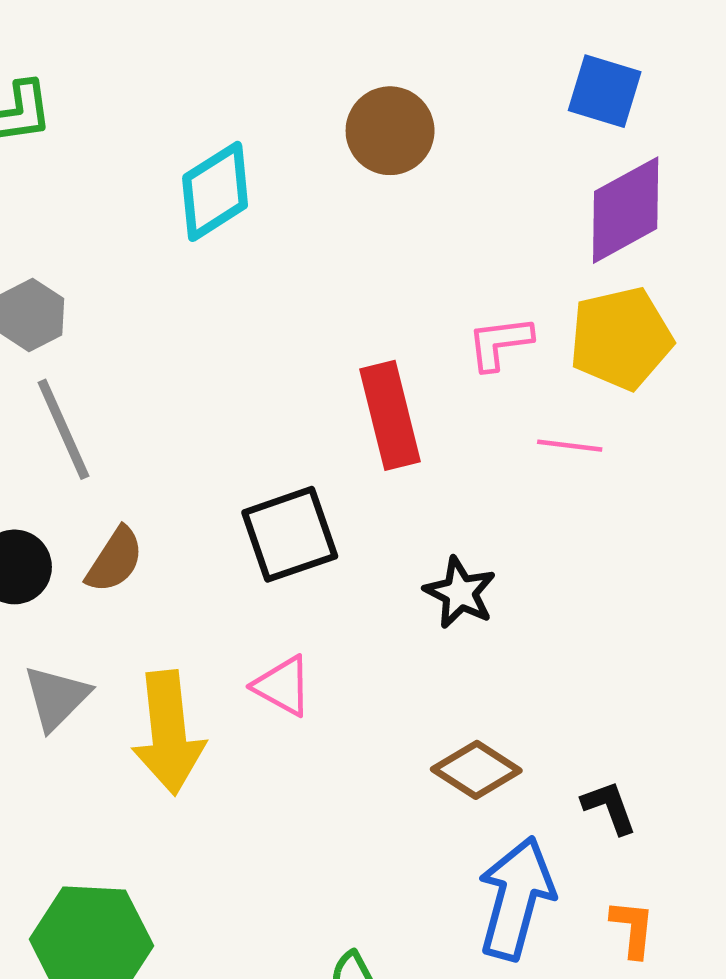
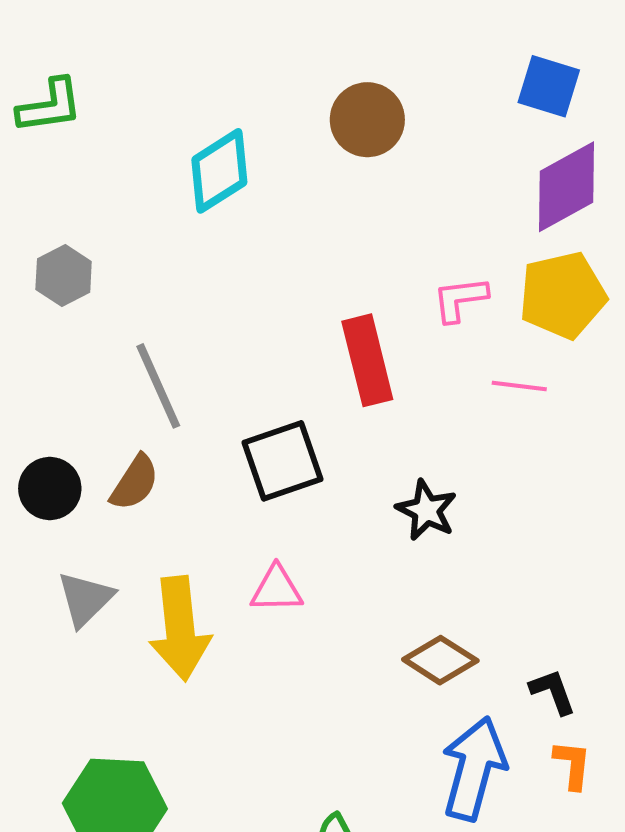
gray line: (63, 429) -> (158, 386), moved
pink triangle: (283, 686) -> (277, 589), turned -30
orange L-shape: (633, 929) -> (572, 765), moved

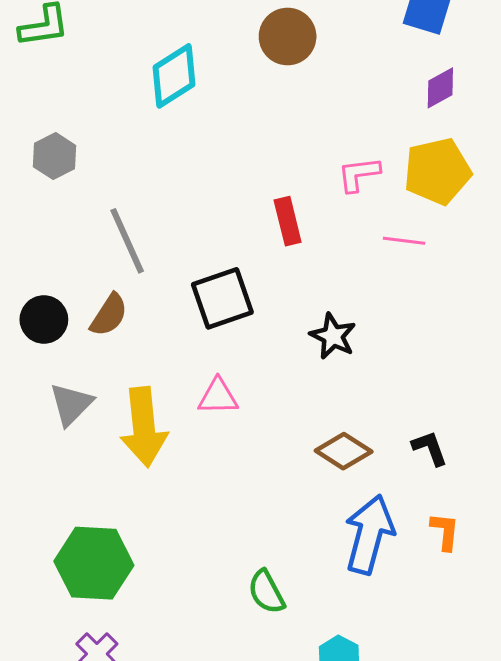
purple diamond: (567, 187) -> (440, 88), size x0.6
red rectangle: (367, 360) -> (288, 221), size x0.7
black L-shape: (553, 692) -> (430, 448), moved

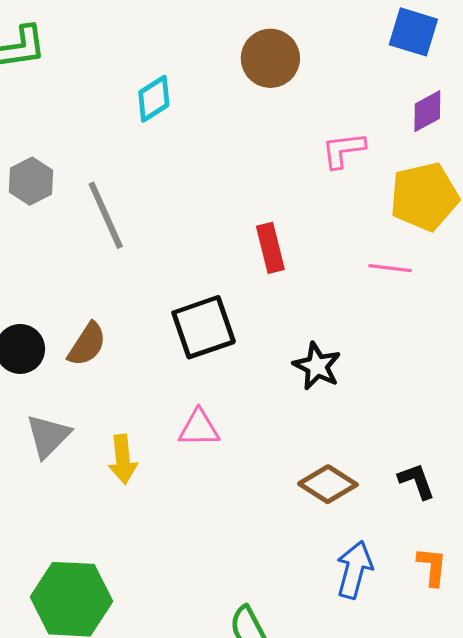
cyan diamond: (174, 76) -> (154, 99), size x0.7
pink L-shape: (359, 174) -> (343, 150), moved
gray line: (127, 241) -> (106, 215), moved
yellow arrow: (144, 427) -> (123, 459), size x0.6
blue arrow: (369, 534) -> (354, 570), size x0.7

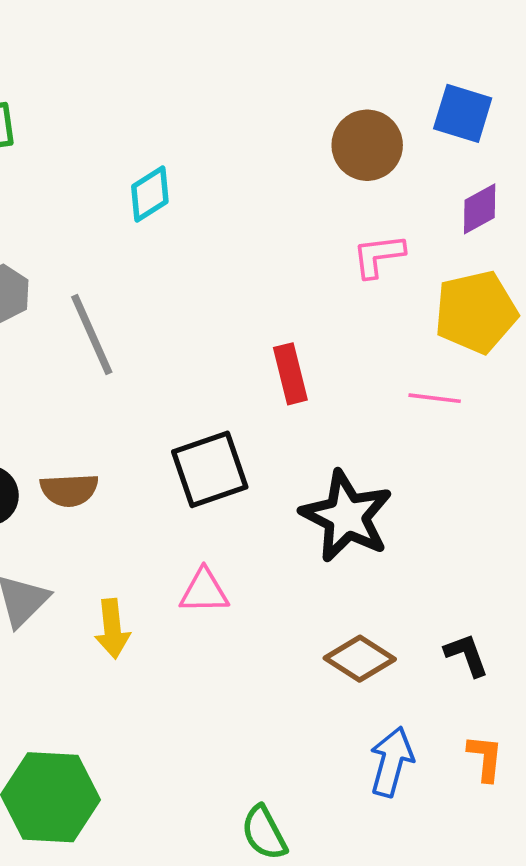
brown circle: (270, 58) -> (367, 145), moved
brown semicircle: (87, 344) -> (69, 490), turned 54
black star: (317, 366) -> (347, 516), size x1.6

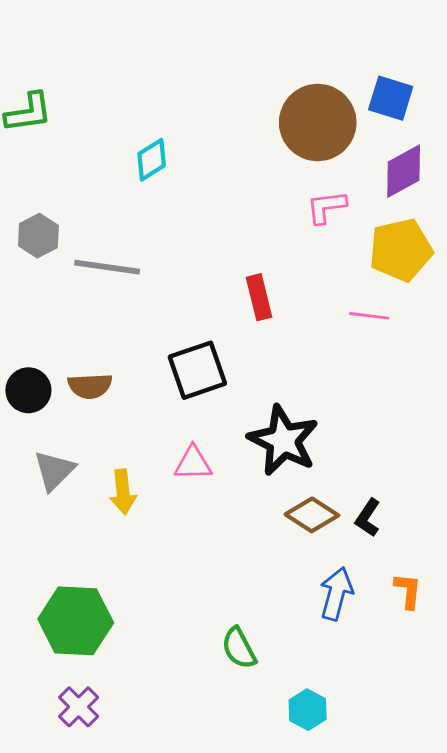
brown circle: (367, 145) -> (318, 122), size x1.4
purple diamond: (480, 209) -> (404, 171), size x1.4
gray line: (92, 334) -> (107, 267), turned -58
black star: (347, 516) -> (283, 440), moved
black L-shape: (466, 655) -> (368, 518), moved, turned -126

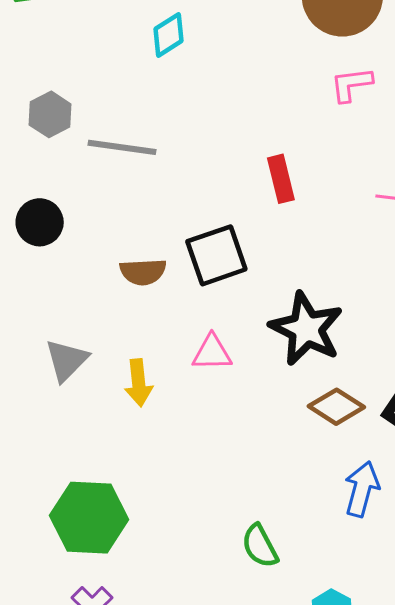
brown semicircle: (90, 386) -> (143, 272), moved
black circle: (28, 390) -> (40, 222), moved

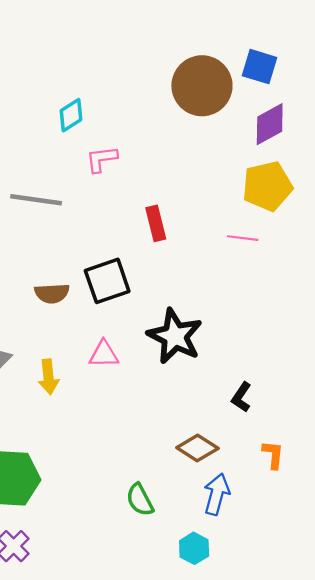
pink L-shape: (351, 84) -> (102, 159), moved
brown diamond: (336, 407) -> (197, 448), moved
blue arrow: (362, 489) -> (217, 494), moved

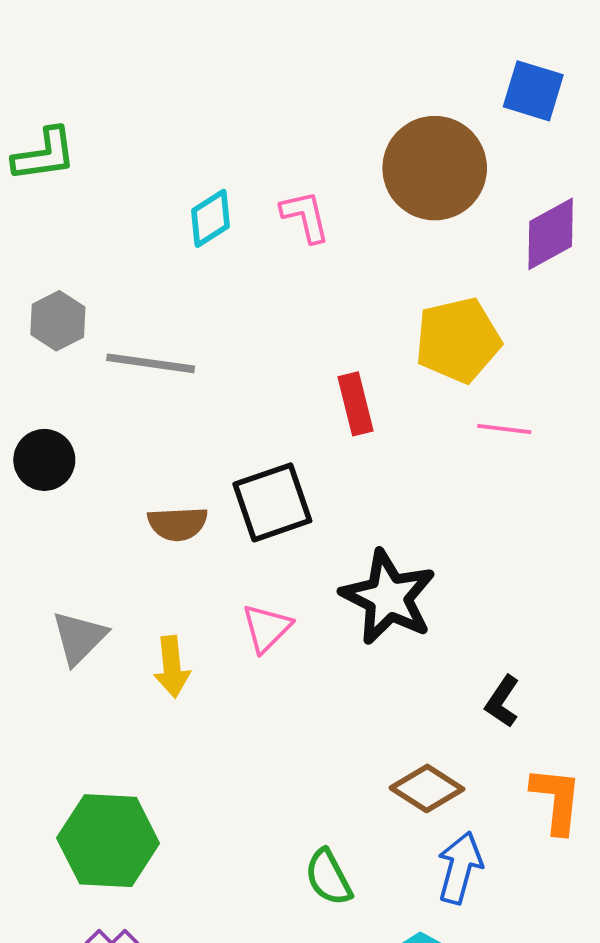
blue square: (259, 67) -> (533, 91), moved
pink L-shape: (102, 159) -> (305, 216), moved, turned 84
yellow pentagon: (267, 186) -> (458, 340), moved
pink triangle: (104, 354) -> (267, 628), turned -44
orange L-shape: (273, 455) -> (556, 800), size x1.4

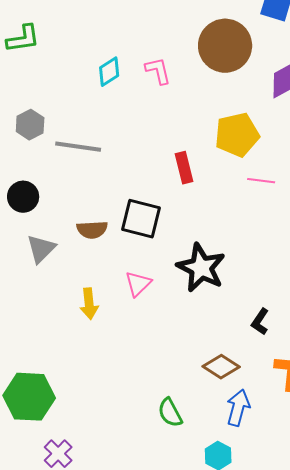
black square: (272, 502) -> (141, 219), turned 33
gray triangle: (79, 638) -> (41, 249), moved
green hexagon: (108, 841) -> (29, 397), moved

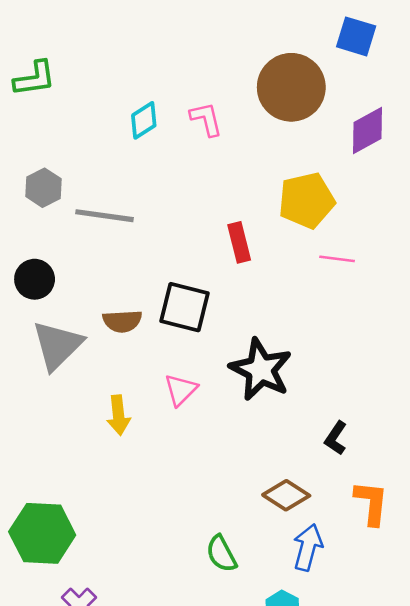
gray triangle: (41, 249) -> (57, 345), size x1.4

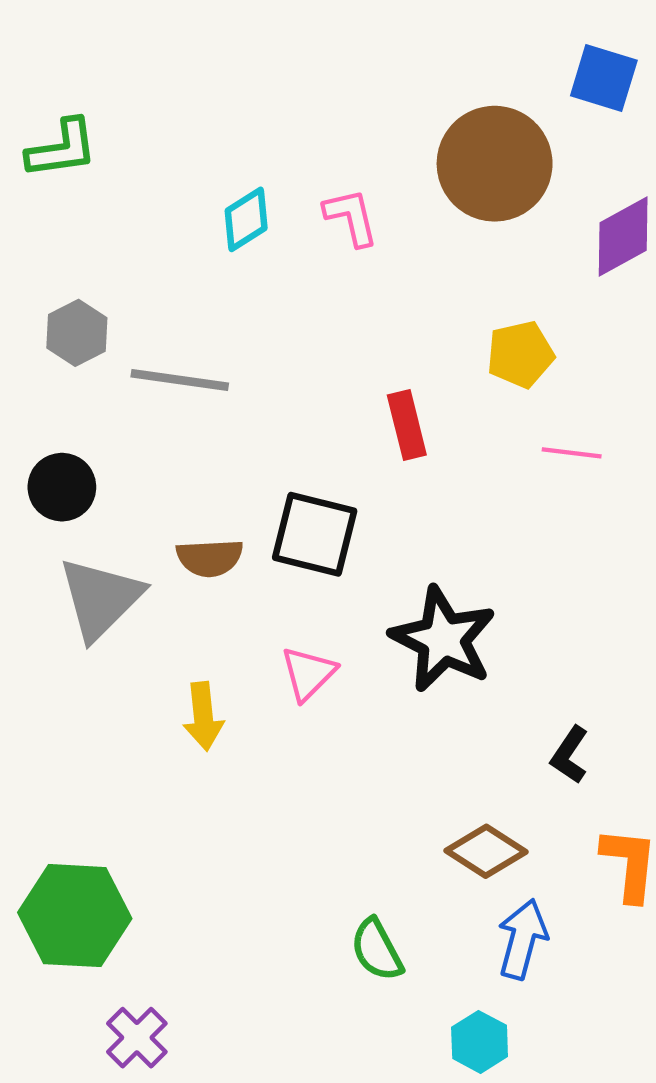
yellow pentagon: (307, 200) -> (520, 354), size x0.7

